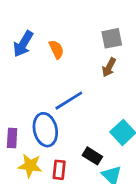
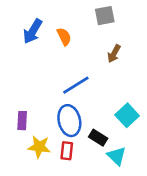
gray square: (112, 38) -> (105, 16), moved
blue ellipse: (45, 130) -> (69, 121), moved

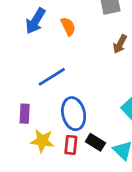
blue line: (76, 85) -> (52, 77), moved
black rectangle: (98, 138) -> (95, 142), moved

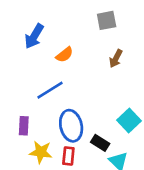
orange semicircle: (68, 26) -> (64, 55), moved, turned 78
black rectangle: (95, 142) -> (100, 143), moved

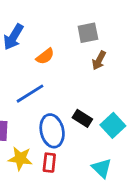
gray square: (107, 20) -> (88, 33), moved
black rectangle: (100, 143) -> (82, 118), moved

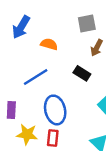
orange semicircle: (45, 56) -> (49, 44), turned -126
black rectangle: (82, 118) -> (82, 73), moved

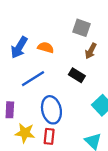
gray square: (87, 23) -> (81, 28), turned 30
blue arrow: (21, 27) -> (19, 47), moved

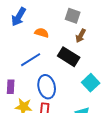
blue arrow: (19, 47) -> (19, 17), moved
black rectangle: (77, 75) -> (69, 57), size x1.5

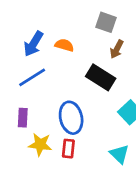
blue arrow: (19, 17) -> (33, 44), moved
blue line: (31, 60) -> (32, 77), moved

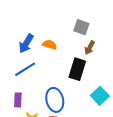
black rectangle: (101, 77) -> (77, 69), turned 75

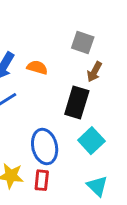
cyan square: (100, 96) -> (91, 141), moved

